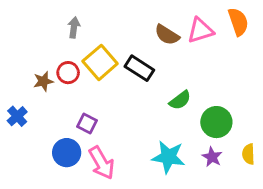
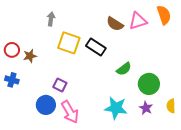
yellow square: (100, 62) -> (69, 43), turned -30
red circle: (68, 73) -> (12, 50), moved
blue cross: (17, 116) -> (12, 80), turned -32

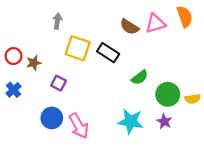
blue cross: (12, 80) -> (13, 90), turned 32
purple square: (60, 85) -> (59, 83), moved
yellow semicircle: (171, 106) -> (193, 99), moved, turned -96

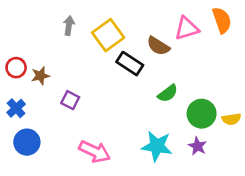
brown semicircle: (129, 27) -> (158, 46), moved
yellow square: (78, 48) -> (108, 35), moved, turned 35
blue circle: (52, 118) -> (27, 142), moved
pink arrow: (79, 126) -> (95, 152), turned -35

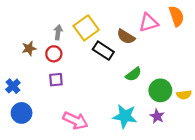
gray arrow: (69, 26) -> (58, 32), moved
red circle: (16, 68) -> (54, 54), moved
brown star: (40, 76) -> (29, 48), moved
purple square: (70, 100) -> (56, 80), turned -32

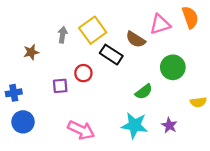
red circle: (54, 54) -> (83, 73), moved
green semicircle: (133, 74) -> (144, 92), moved
blue cross: (13, 86) -> (14, 93), turned 32
green circle: (160, 90) -> (173, 67), moved

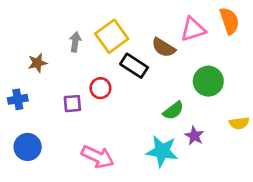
blue cross: (14, 93) -> (18, 99), moved
purple star: (169, 125) -> (194, 136), moved

